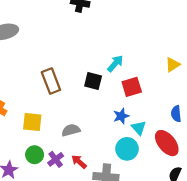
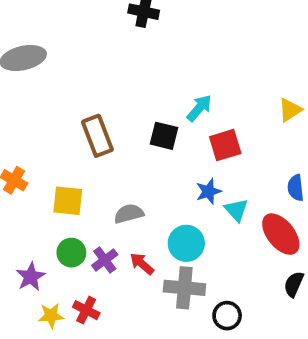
cyan circle: (127, 149) -> (186, 243), moved

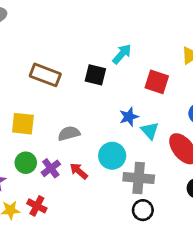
brown rectangle: (97, 136) -> (45, 75), turned -48
red square: (225, 145) -> (157, 82), moved, turned 35
gray cross: (184, 288) -> (139, 178), moved

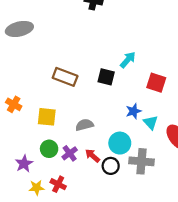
black circle: (143, 210) -> (111, 166), moved

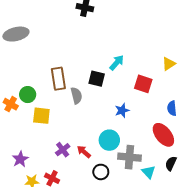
brown rectangle: (65, 77) -> (58, 79), turned 60
cyan triangle: (151, 123) -> (149, 172), moved
gray semicircle: (84, 125) -> (76, 96), moved, turned 91
green circle: (49, 149) -> (28, 95), moved
black circle: (111, 166) -> (101, 172), moved

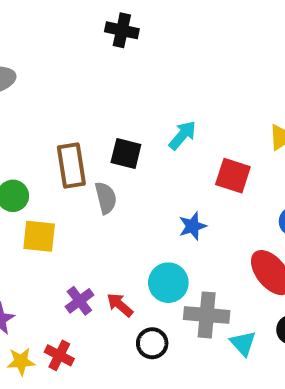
black square: (97, 79) -> (126, 153), moved

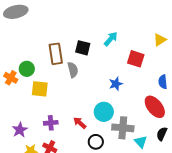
purple cross: (79, 301) -> (51, 123), moved, turned 32

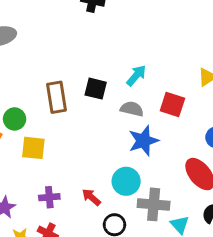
gray semicircle: (73, 70) -> (132, 109), moved, turned -63
blue star: (116, 84) -> (143, 141), size x1.5

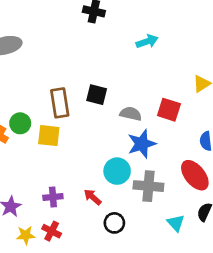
cyan arrow: (136, 76) -> (147, 41), moved, turned 30
yellow square: (33, 148) -> (49, 136), moved
cyan circle: (126, 181) -> (117, 171), moved
gray cross: (154, 204) -> (148, 186), moved

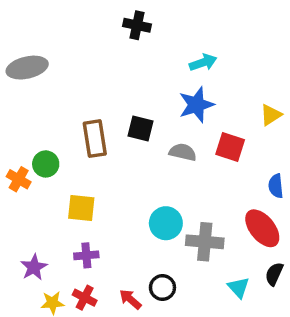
yellow square: (49, 136) -> (81, 208), moved
blue star: (142, 144) -> (196, 105), moved
red arrow: (93, 197) -> (130, 299), moved

